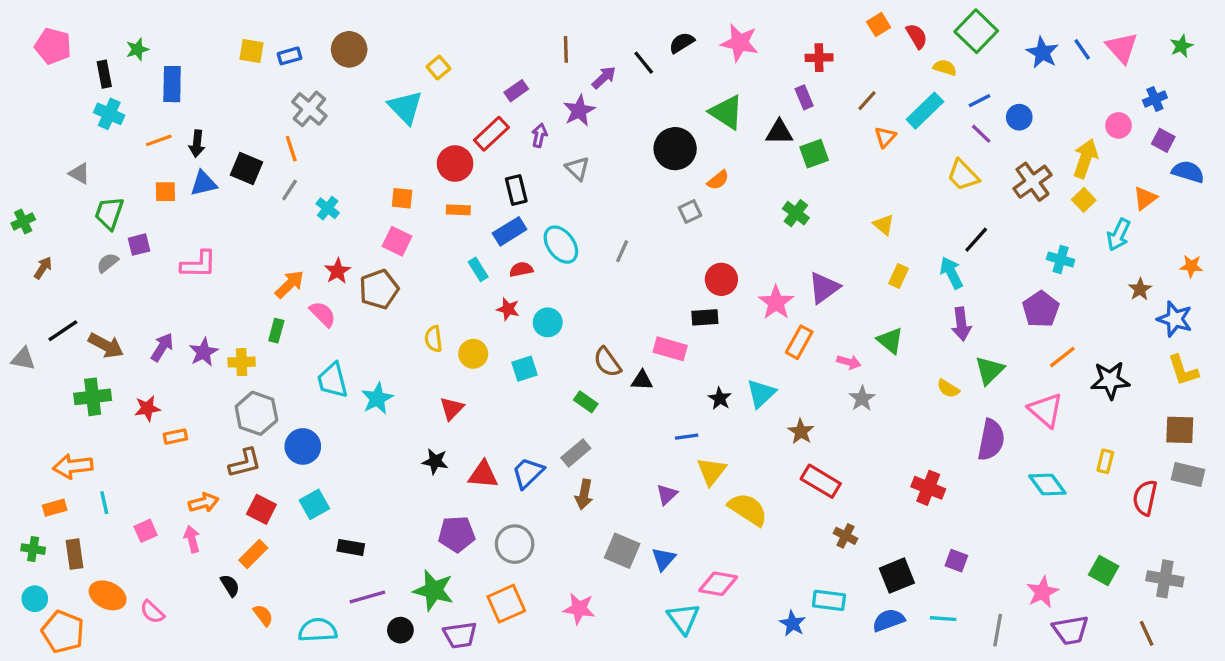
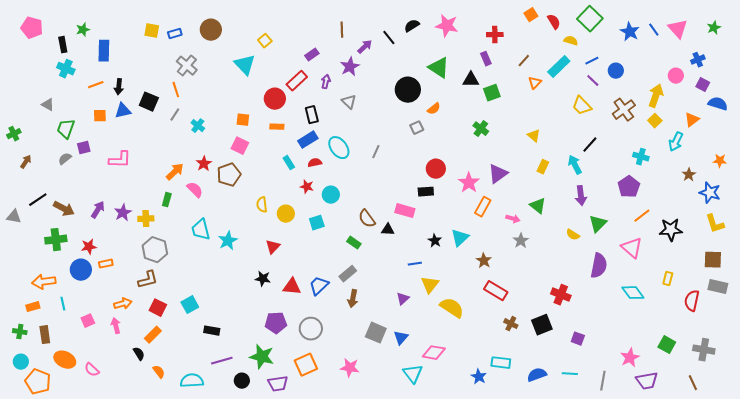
blue circle: (303, 446) -> (81, 270), moved
black square: (897, 576) -> (542, 325), moved

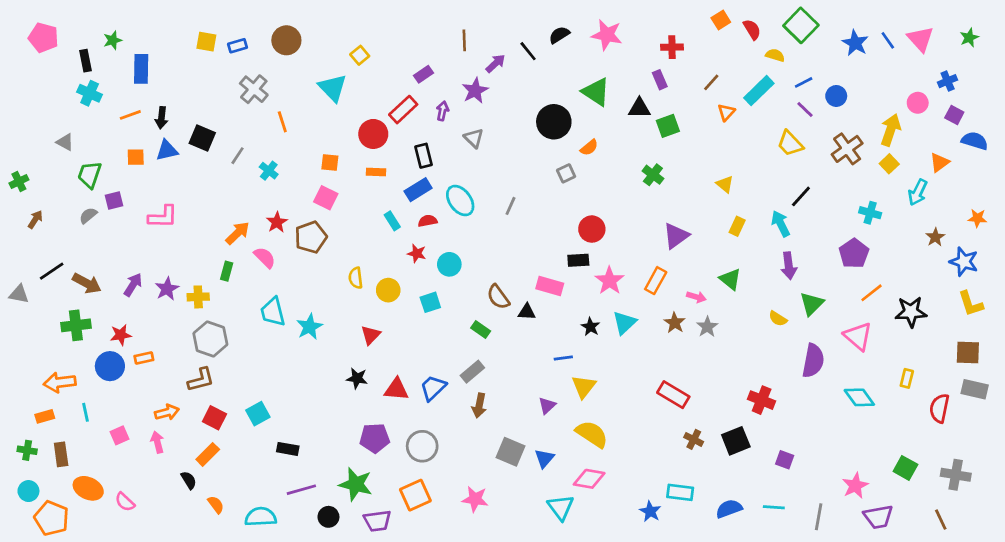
orange line: (176, 90) -> (282, 122), moved
pink star: (469, 183) -> (610, 281), moved
brown star: (484, 261) -> (675, 323), moved
yellow semicircle: (452, 308) -> (592, 434), moved

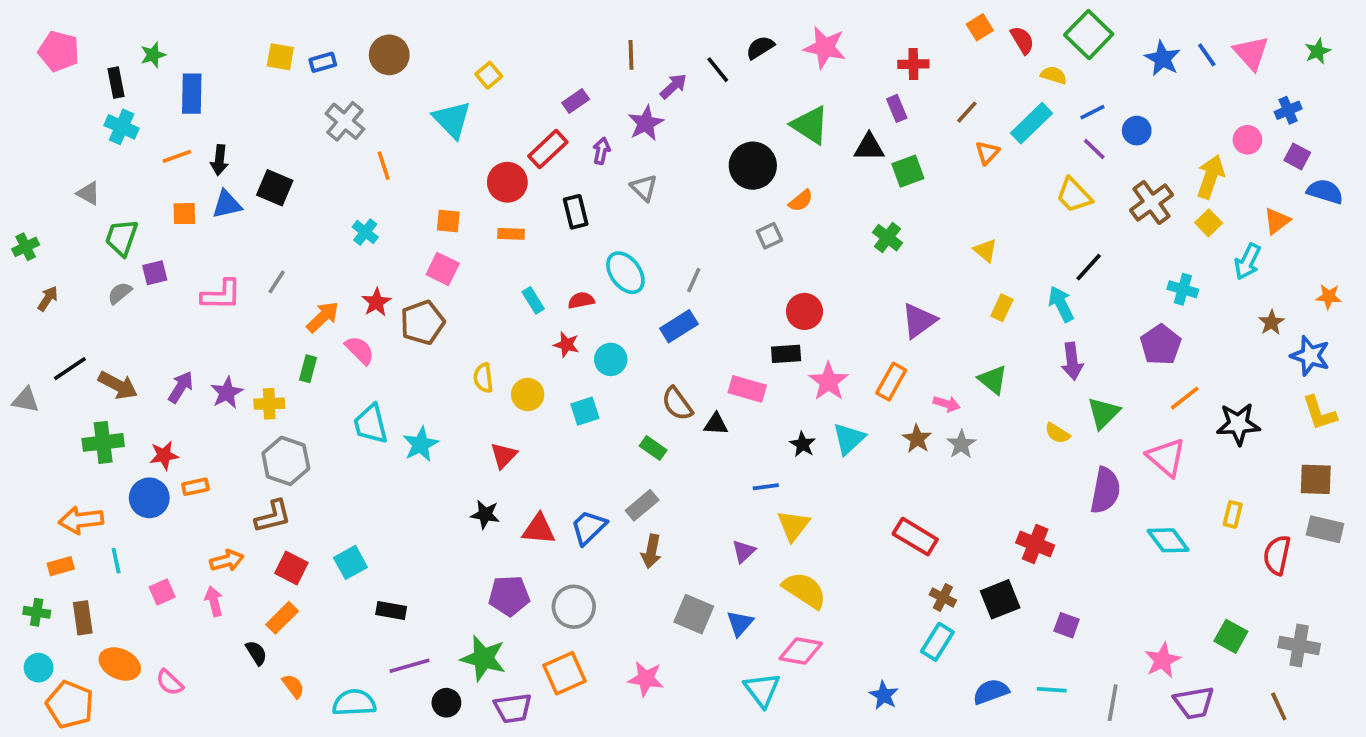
gray line: (238, 156) -> (277, 282), moved
blue rectangle: (418, 190) -> (679, 326), moved
cyan rectangle: (680, 492) -> (937, 642), moved, turned -65

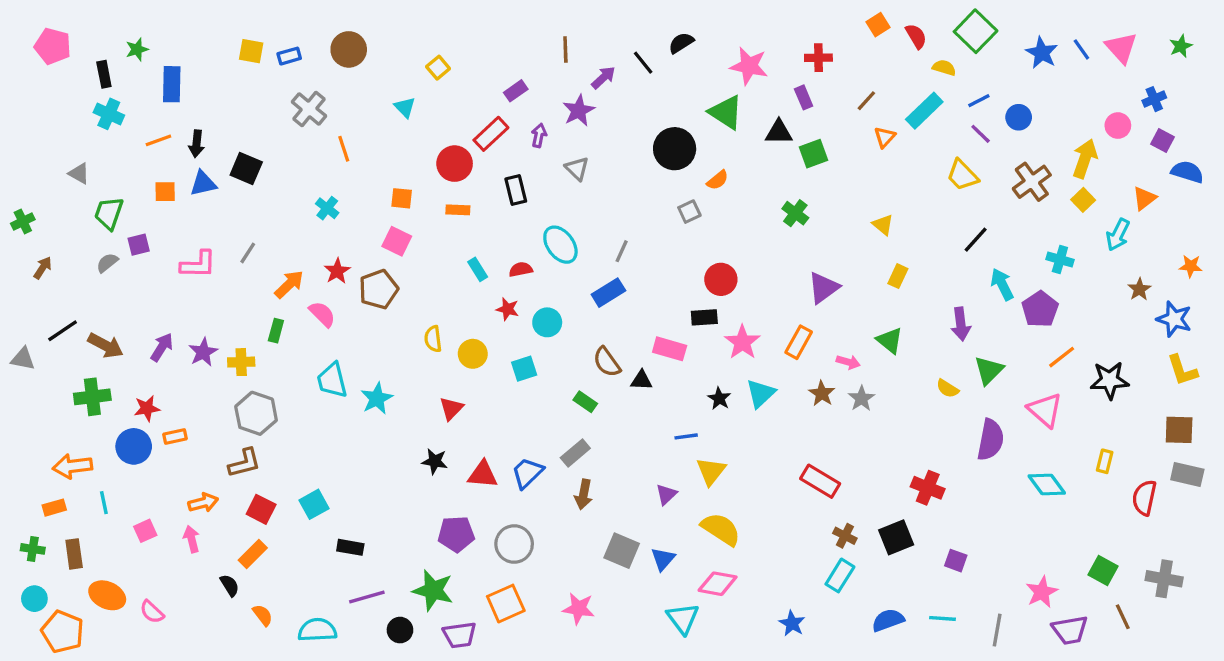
pink star: (825, 47) -> (749, 66), moved
cyan triangle: (452, 119) -> (405, 107), size x0.6
cyan arrow: (1061, 304) -> (1002, 284), moved
brown line: (1279, 706) -> (1123, 617), moved

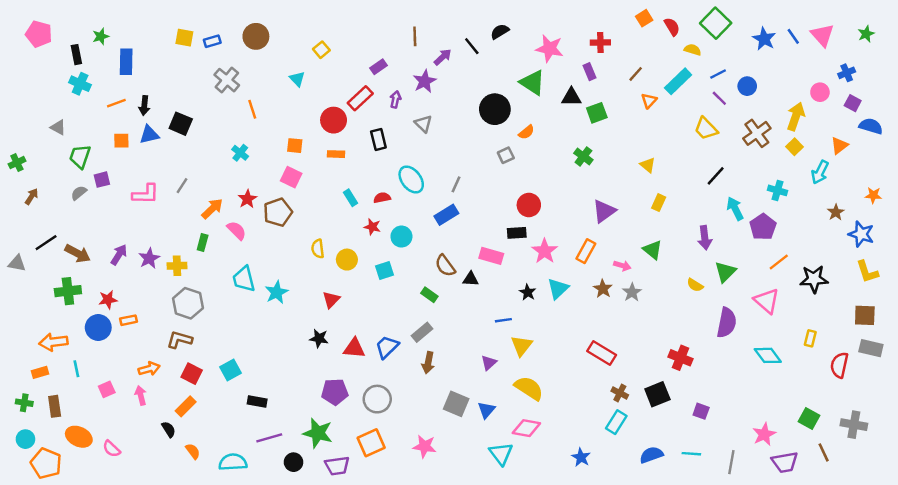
brown L-shape: (244, 463) -> (179, 340), turned -150

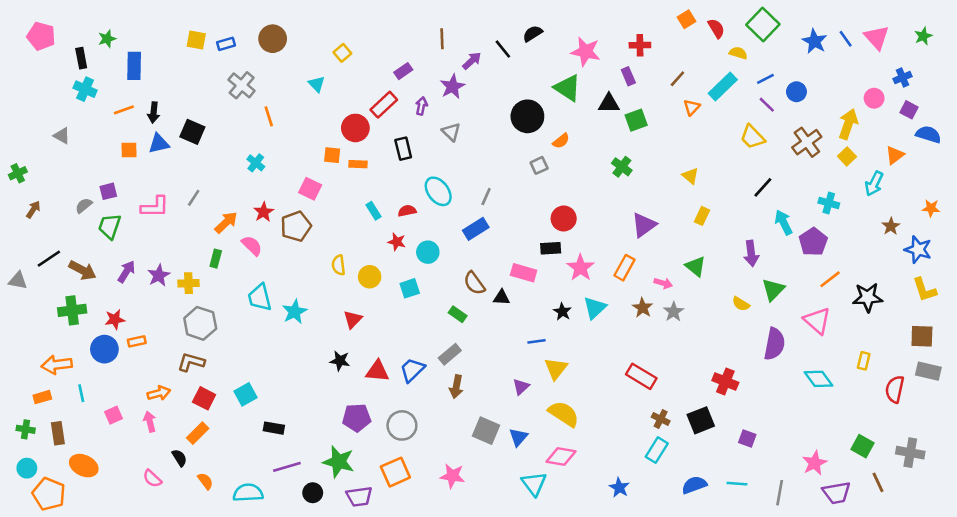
orange square: (295, 146) -> (332, 155), moved
green trapezoid: (80, 156) -> (110, 226), moved
pink semicircle: (112, 449) -> (152, 478), moved

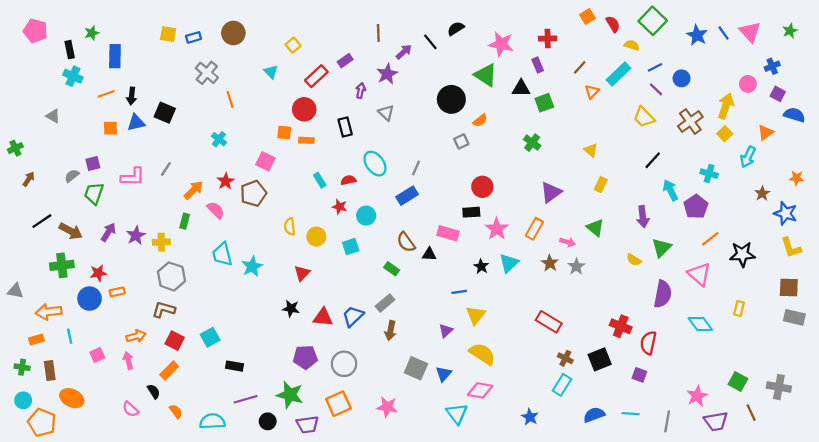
red rectangle: (384, 105) -> (316, 76), moved
gray triangle: (18, 281) -> (15, 291), moved
red semicircle: (895, 389) -> (648, 343), moved

